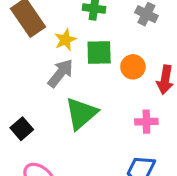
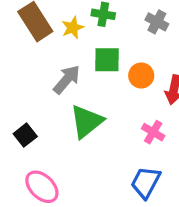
yellow star: (65, 40) -> (73, 28), moved
pink cross: (146, 122) -> (153, 132), turned 30

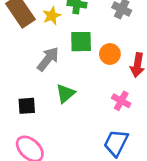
green triangle: (87, 121) -> (66, 94), size x0.7
black square: (25, 135) -> (27, 106), moved, turned 36

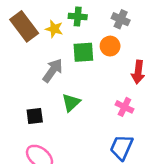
yellow star: (52, 16) -> (54, 29), turned -30
orange circle: (110, 54) -> (110, 46), moved

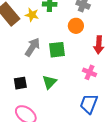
green square: (83, 52) -> (57, 50), moved
green triangle: (71, 103) -> (49, 82), moved

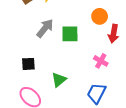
orange circle: (76, 26) -> (100, 16), moved
green triangle: (49, 82) -> (59, 80), moved

